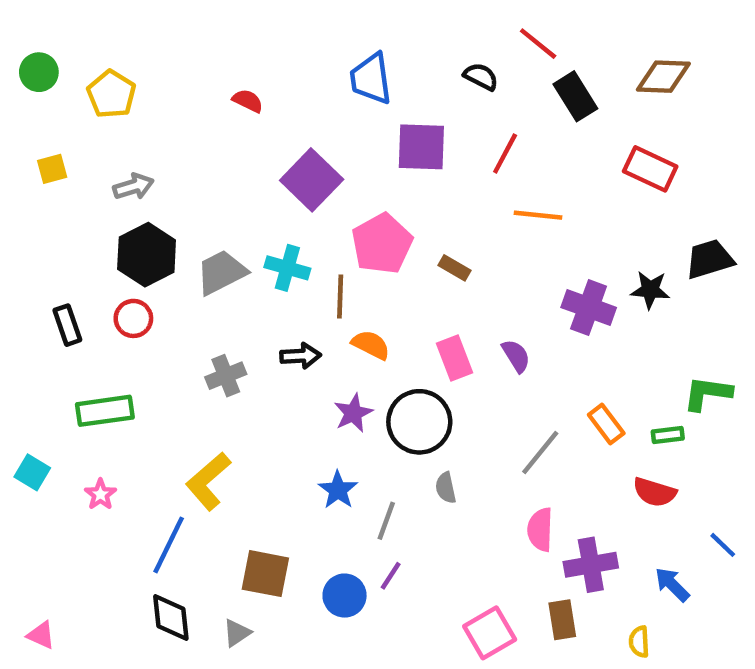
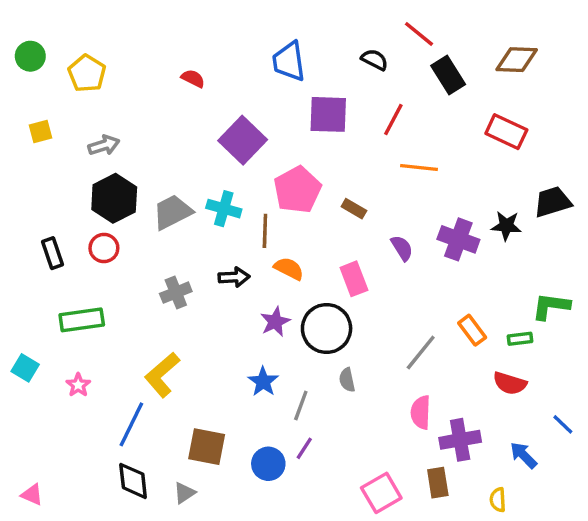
purple semicircle: (516, 356) -> (402, 248), moved

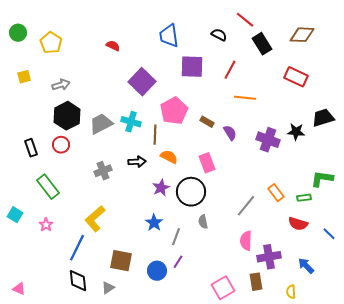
purple semicircle: (402, 248) -> (230, 133), moved
green rectangle: (82, 320) -> (48, 187), turned 60
blue line: (563, 424) -> (329, 234), moved

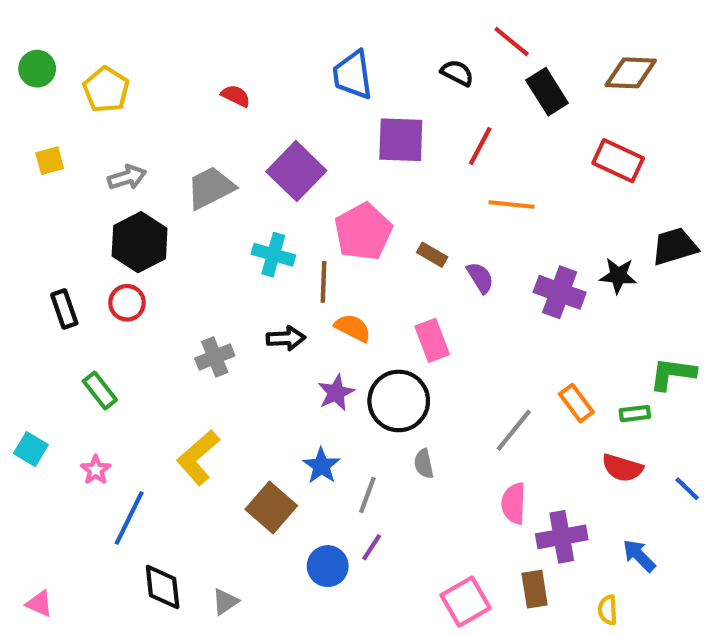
gray trapezoid: (101, 124) -> (211, 188), moved
green rectangle: (48, 187) -> (100, 391), size x0.7
blue line: (77, 248) -> (129, 518), moved
brown square: (121, 261) -> (271, 508), moved, turned 30

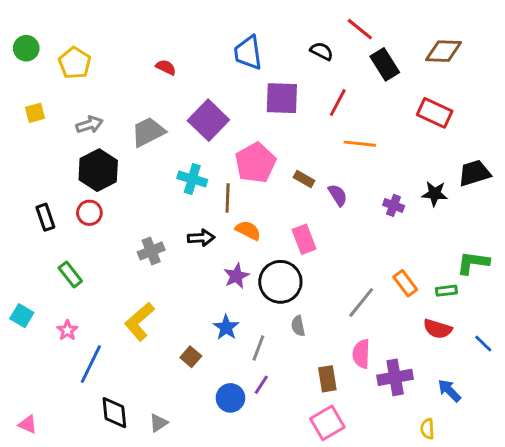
purple cross: (560, 292) -> (394, 205), size x0.6
brown square: (271, 508) -> (191, 357), size x0.6
brown rectangle: (535, 589) -> (327, 379), moved

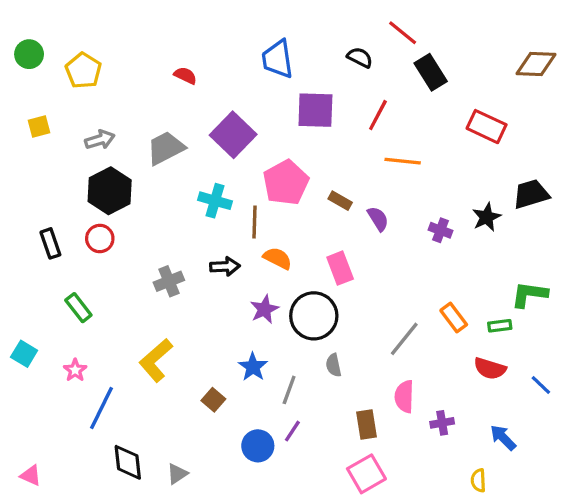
brown diamond: (444, 51) -> (536, 64), moved
black star: (435, 194) -> (487, 217), turned -30
purple cross: (395, 377) -> (442, 423), size x0.6

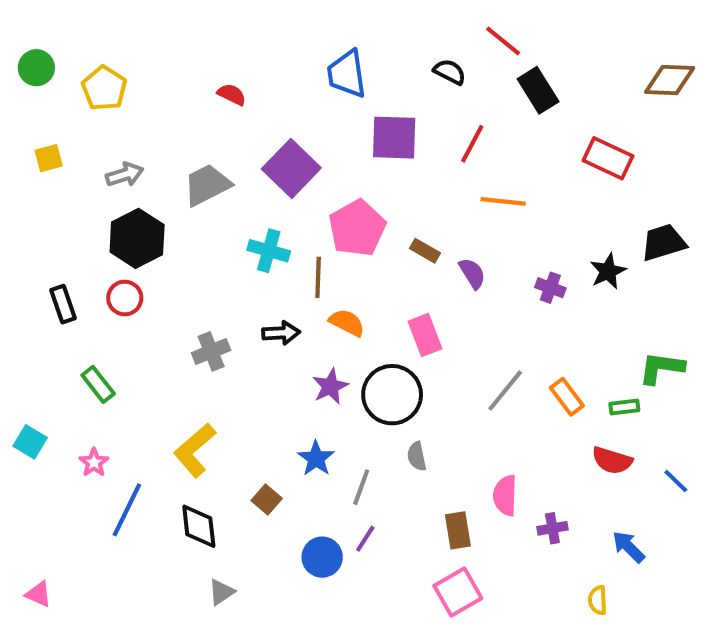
gray line: (404, 339) -> (505, 391), moved
black diamond: (128, 462) -> (199, 526), moved

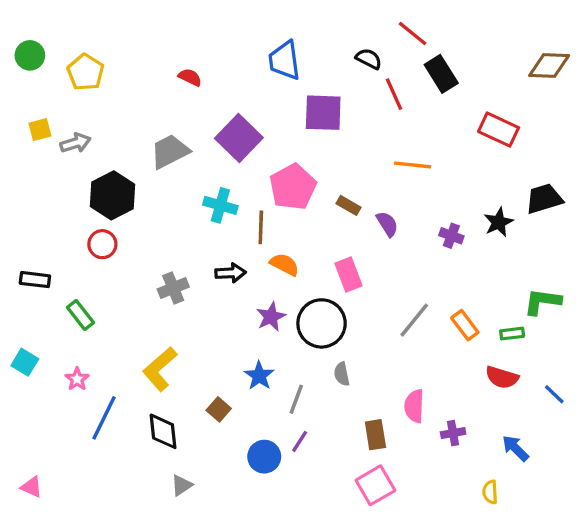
red line: (472, 144) -> (394, 94), moved, turned -52
gray arrow: (125, 175) -> (75, 143), moved
black rectangle: (63, 304) -> (35, 280), moved, turned -64

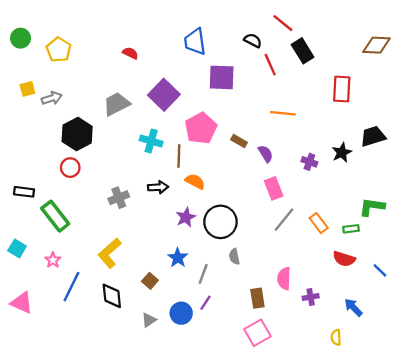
red rectangle: (499, 130) -> (342, 89), turned 68
pink rectangle: (349, 275) -> (274, 188), moved
green rectangle: (80, 315) -> (55, 216), size x1.5
gray triangle: (182, 485) -> (149, 320), moved
pink triangle: (32, 487) -> (22, 303), moved, size x1.5

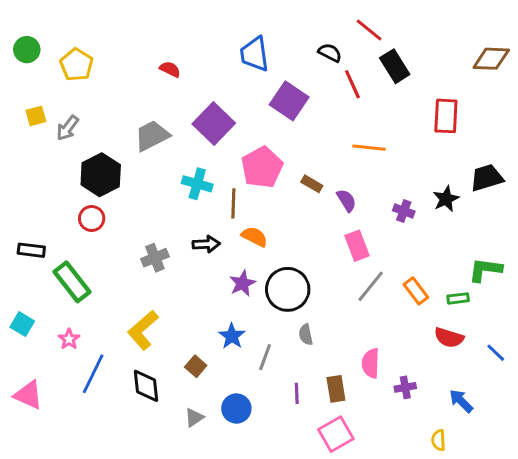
purple square: (222, 77) -> (289, 101), turned 32
gray arrow: (52, 98) -> (67, 128), turned 144
purple line: (205, 303) -> (297, 393), moved, turned -35

